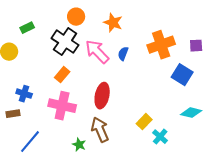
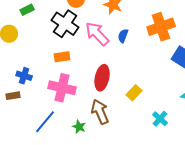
orange rectangle: (62, 75) -> (62, 57), turned 42
yellow rectangle: (144, 122) -> (134, 93), moved
blue line: (30, 142) -> (45, 122), moved

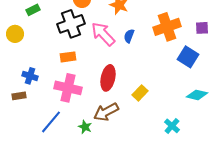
black cross: (65, 24) -> (71, 24), turned 36
brown arrow: (100, 112) -> (106, 112), turned -95
cyan cross: (160, 119) -> (172, 126), moved

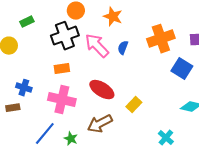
red ellipse: (108, 78) -> (102, 90), turned -70
green star: (85, 127) -> (71, 139), moved

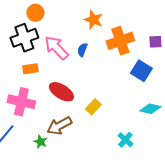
orange star: (113, 17) -> (93, 20), moved
orange rectangle: (62, 69) -> (30, 69), moved
green star: (71, 139) -> (40, 142), moved

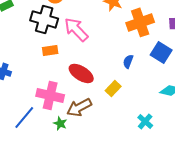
black cross: (24, 38) -> (44, 19), turned 36
blue semicircle: (82, 50) -> (128, 61), moved
pink cross: (21, 102) -> (50, 95), moved

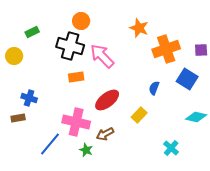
red ellipse: (81, 73) -> (107, 100), turned -70
brown arrow: (79, 107) -> (105, 134), size x0.7

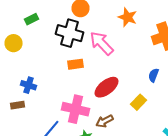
orange star: (139, 28) -> (128, 17), moved

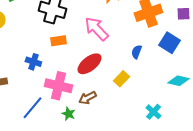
pink arrow: (102, 43) -> (96, 29), moved
blue cross: (28, 85) -> (33, 62), moved

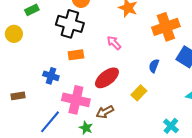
pink arrow: (96, 29) -> (114, 43), size x0.6

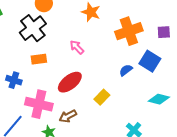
black cross: (70, 24) -> (33, 28), turned 36
blue semicircle: (154, 66) -> (126, 70), moved, turned 32

